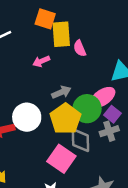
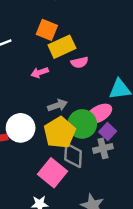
yellow rectangle: (61, 34) -> (62, 47), turned 65
pink semicircle: (80, 48) -> (80, 62), turned -84

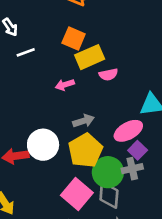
green circle: (82, 124) -> (108, 172), moved
gray diamond: (73, 155) -> (109, 195), moved

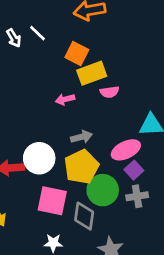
white line: (26, 52) -> (38, 33), moved, turned 60
gray cross: (132, 169) -> (137, 196), moved
pink square: (77, 194) -> (52, 201), moved, turned -32
gray diamond: (109, 195) -> (84, 216), moved

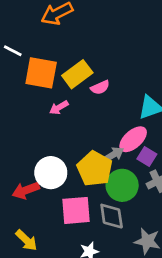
orange square: (77, 53) -> (41, 73), moved, size x1.4
gray arrow: (82, 137) -> (113, 155), moved

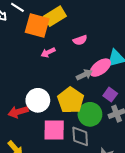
yellow rectangle: (77, 74) -> (55, 16), moved
pink ellipse: (133, 139) -> (100, 68), moved
gray arrow: (113, 155) -> (84, 75), moved

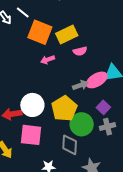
yellow rectangle: (55, 16) -> (67, 35), moved
pink square: (54, 130) -> (31, 135), moved

